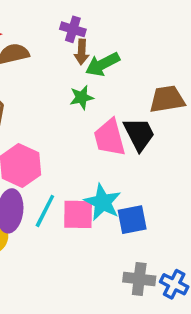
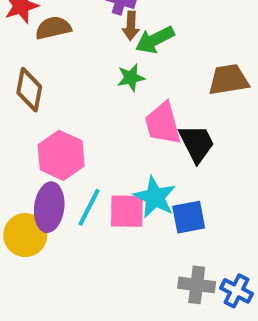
black trapezoid: (139, 134) -> (197, 143), moved

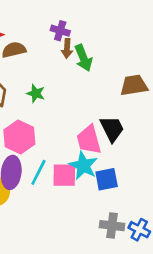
green arrow: (155, 40) -> (83, 58), turned -85
green star: (131, 78) -> (36, 93), moved, turned 30
pink trapezoid: (163, 123) -> (89, 140), moved

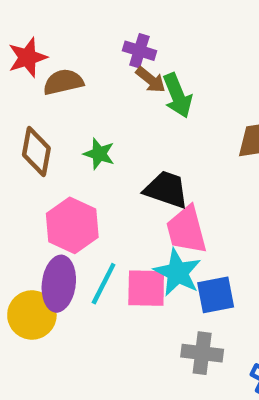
brown arrow: (67, 48) -> (151, 80), turned -54
black trapezoid: (112, 129) -> (166, 190), moved, turned -44
gray cross: (112, 226) -> (202, 353), moved

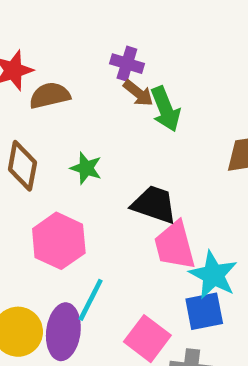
cyan star: (178, 272) -> (213, 275), moved
purple ellipse: (59, 284) -> (63, 332), moved
pink square: (146, 288) -> (147, 339), moved, turned 36

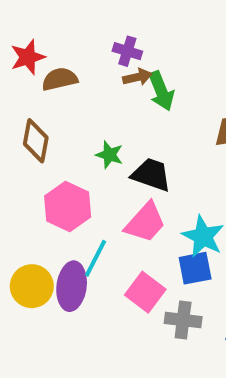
brown arrow: (138, 93) -> (137, 77), turned -52
green star: (86, 168) -> (109, 155), moved
pink trapezoid: (175, 245) -> (145, 222), moved, turned -123

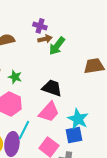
green arrow: (161, 91) -> (57, 46), turned 60
green star: (109, 155) -> (15, 77), moved

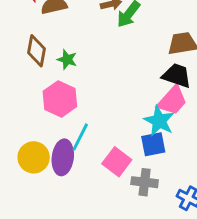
black trapezoid: (52, 88) -> (177, 76), moved
pink trapezoid: (49, 112) -> (172, 100), moved

